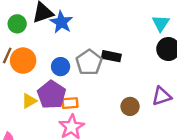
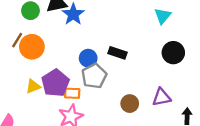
cyan triangle: (161, 23) -> (163, 16), moved
gray pentagon: (89, 62) -> (94, 76), moved
blue circle: (61, 67) -> (88, 58), moved

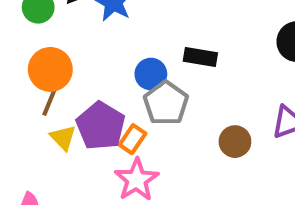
brown line: (17, 40) -> (49, 102), moved
yellow triangle: (33, 86) -> (63, 138), turned -42
orange rectangle: (72, 93) -> (133, 139), turned -49

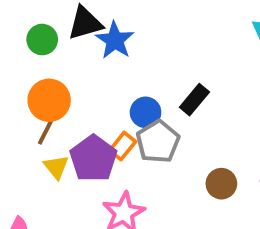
black rectangle: (200, 57) -> (194, 100), turned -64
orange rectangle: (133, 139) -> (123, 146), moved

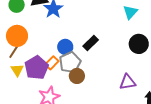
brown circle: (221, 184) -> (77, 76), moved

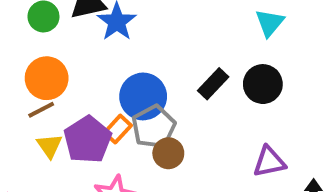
black rectangle: (91, 43) -> (213, 84), moved
black circle: (139, 44) -> (263, 84), moved
blue circle: (65, 47) -> (143, 96), size x1.5
brown line: (14, 52) -> (41, 110), turned 32

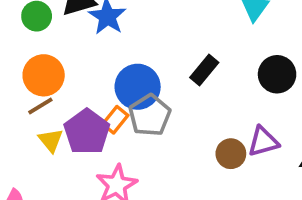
black circle: (263, 84) -> (277, 74), moved
brown circle: (168, 153) -> (231, 154), moved

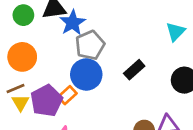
brown line: (40, 106) -> (15, 89), moved
gray pentagon: (150, 115) -> (90, 45), moved

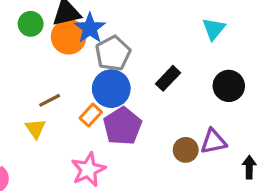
orange circle: (22, 57) -> (69, 37), moved
brown line: (15, 89) -> (50, 100), moved
purple pentagon: (46, 101) -> (122, 126), moved

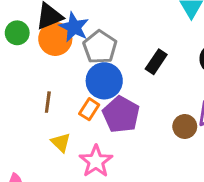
brown line: (50, 100) -> (48, 102), turned -45
yellow triangle: (35, 129) -> (61, 142), moved

